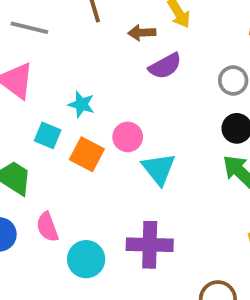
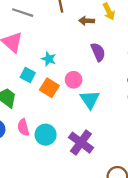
purple semicircle: (165, 66) -> (98, 52), moved, turned -90
purple cross: (150, 245) -> (81, 143), turned 30
cyan circle: (86, 259) -> (46, 135), moved

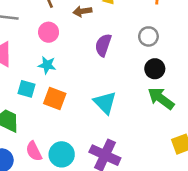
purple semicircle: (98, 52) -> (103, 45), turned -126
pink circle: (74, 80) -> (49, 32), moved

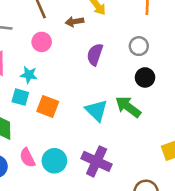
cyan star: (47, 65) -> (29, 75), moved
green arrow: (161, 98) -> (128, 107), moved

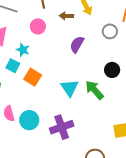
gray circle: (139, 46) -> (110, 31), moved
purple cross: (97, 161) -> (62, 127), turned 35

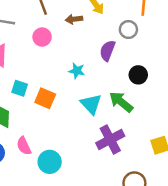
purple semicircle: (77, 44) -> (107, 51), moved
cyan star: (23, 50) -> (77, 71), moved
cyan circle: (29, 120) -> (50, 162), moved
purple cross: (62, 127) -> (110, 139), moved

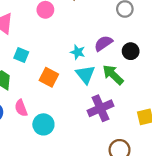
purple semicircle: (107, 51) -> (103, 43), moved, turned 30
cyan star: (77, 71) -> (78, 52), moved
orange square: (45, 98) -> (49, 77), moved

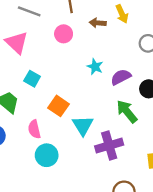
cyan star: (78, 52) -> (95, 67), moved
cyan triangle: (85, 74) -> (83, 125), moved
pink semicircle: (21, 108) -> (34, 129), moved

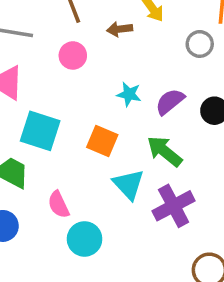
cyan square: (32, 79) -> (40, 131), size x1.6
orange square: (59, 106) -> (102, 141), moved
green arrow: (127, 111) -> (165, 151), moved

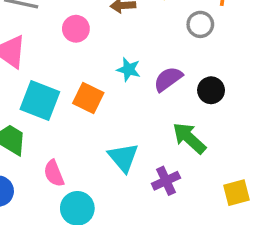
orange square: (102, 141) -> (88, 98), moved
green arrow: (165, 151) -> (189, 138), moved
purple cross: (174, 206) -> (166, 181), size x0.7

